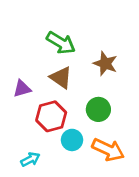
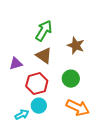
green arrow: (61, 43) -> (44, 31), turned -90
cyan circle: (72, 140) -> (39, 106), moved

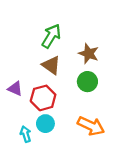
purple triangle: (16, 64) -> (15, 89), moved, turned 40
green circle: (71, 79) -> (87, 82), moved
cyan arrow: (22, 115) -> (26, 134), turned -80

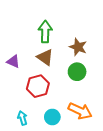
green arrow: (51, 36) -> (45, 32), turned -30
purple triangle: (15, 89) -> (13, 61), moved
cyan circle: (45, 124) -> (52, 117), moved

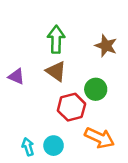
brown star: (78, 47) -> (106, 46), moved
red hexagon: (38, 86) -> (71, 107), moved
cyan circle: (52, 117) -> (54, 146), moved

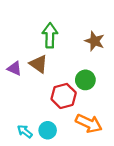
brown triangle: (56, 71) -> (38, 64), moved
cyan arrow: (28, 147) -> (25, 131), turned -35

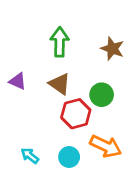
brown triangle: (38, 64) -> (60, 84), moved
cyan circle: (48, 130) -> (69, 157), moved

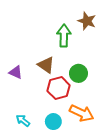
green arrow: (60, 42) -> (64, 36), moved
brown star: (112, 49) -> (87, 21), moved
purple triangle: (18, 81) -> (16, 72), moved

